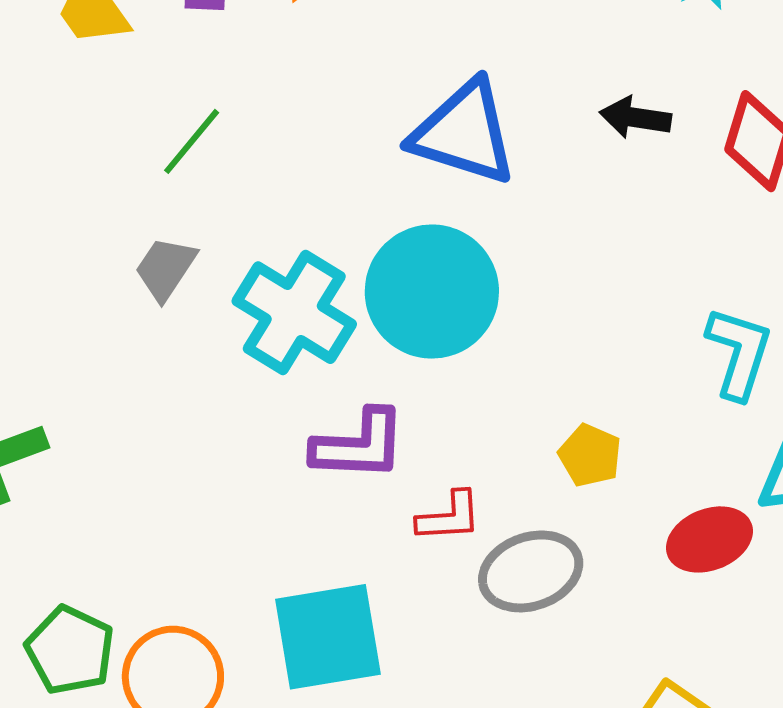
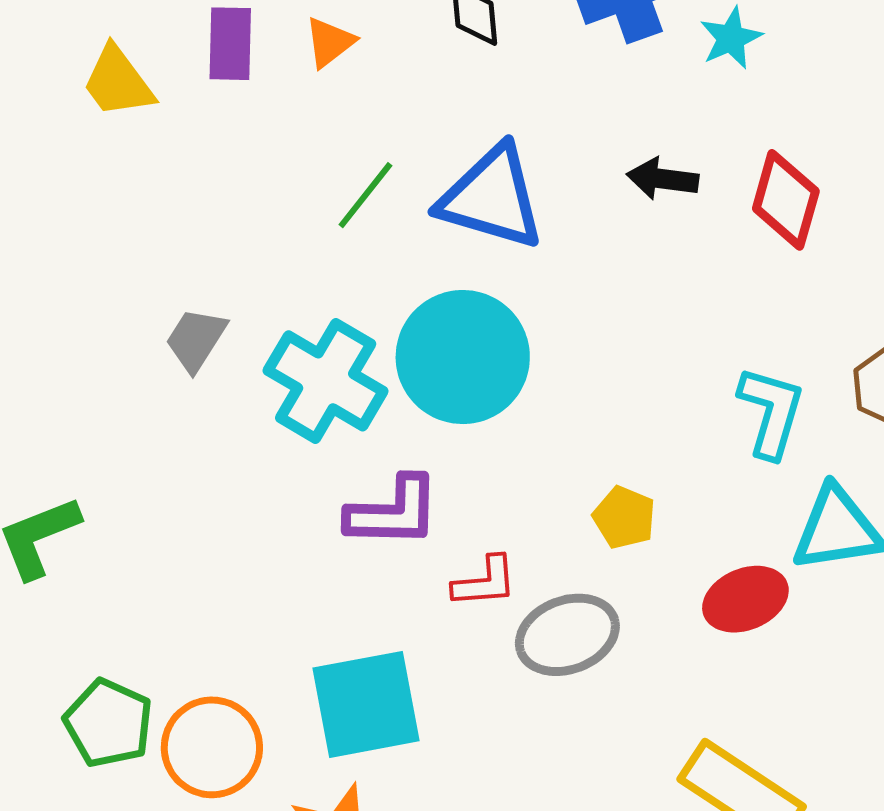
green line: (192, 141) -> (365, 195), moved

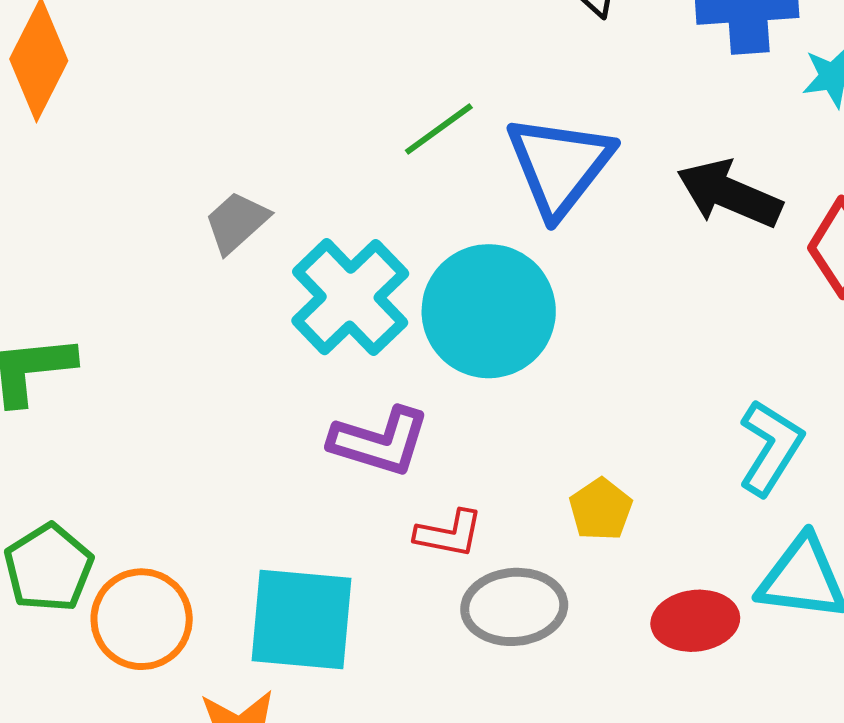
black arrow: (663, 179) -> (729, 194), size x1.5
blue triangle: (492, 198) -> (560, 166), turned 36

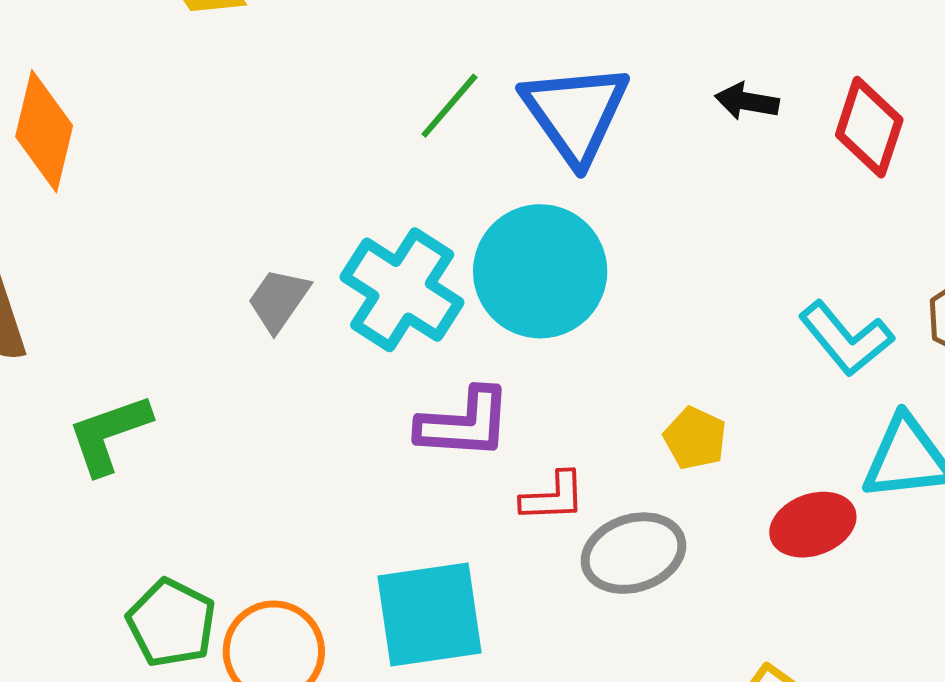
black arrow: (729, 194) -> (747, 101), size x0.6
gray trapezoid: (237, 222) -> (279, 300), moved
cyan L-shape: (771, 447) -> (846, 339), turned 122

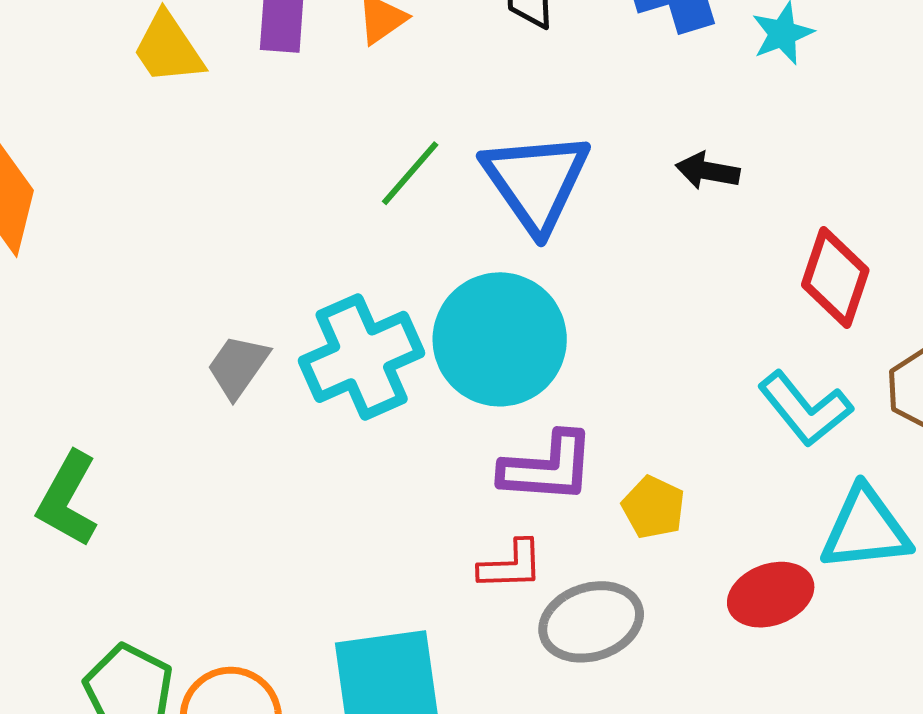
red diamond: (869, 127) -> (835, 277), moved
cyan cross: (402, 290) -> (362, 357), turned 33
purple L-shape: (464, 423) -> (548, 467), moved
green L-shape: (109, 434) -> (68, 499), turned -42

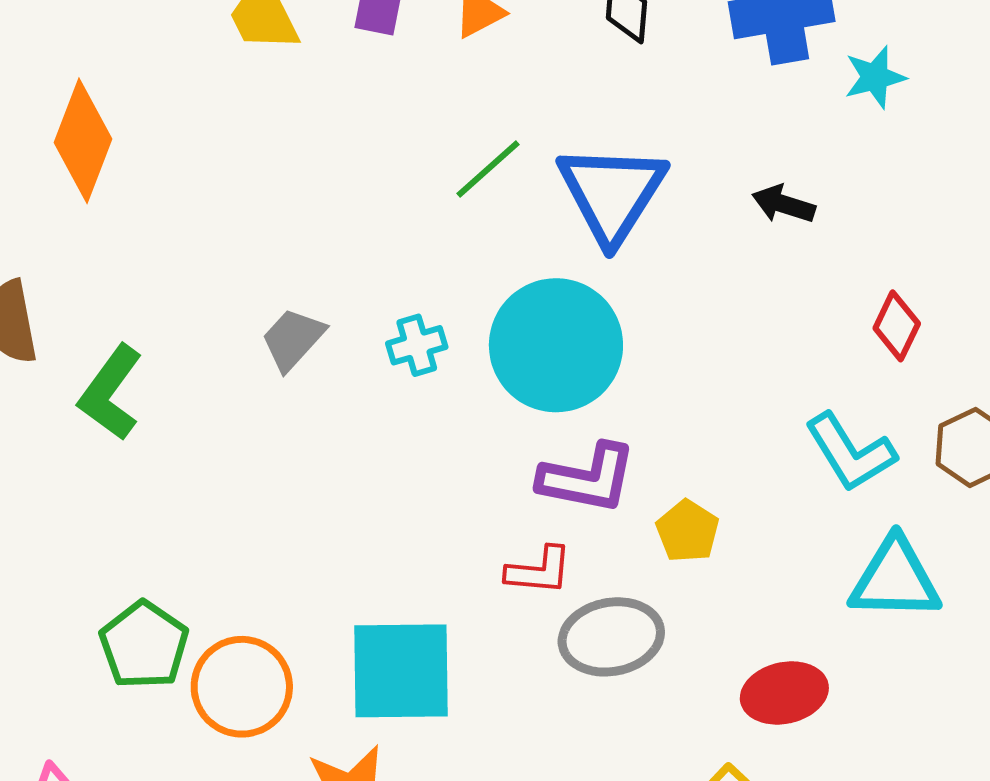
red diamond: (835, 277) -> (897, 326), size x0.7
cyan cross: (362, 357) -> (417, 345), size x0.5
green L-shape: (68, 499) -> (111, 393), moved
red ellipse: (771, 595) -> (784, 693), moved

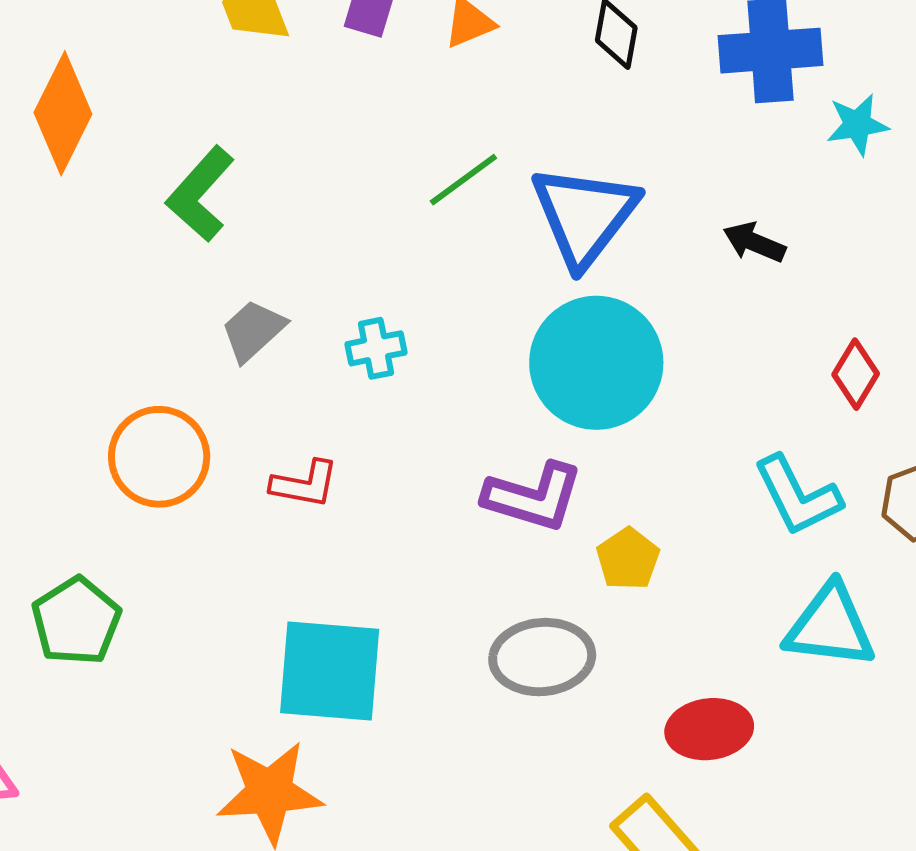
cyan circle: (556, 345) -> (596, 363), moved
green L-shape: (111, 393) -> (200, 194), moved
red L-shape: (539, 571) -> (305, 484), moved
orange circle: (242, 687) -> (159, 457), moved

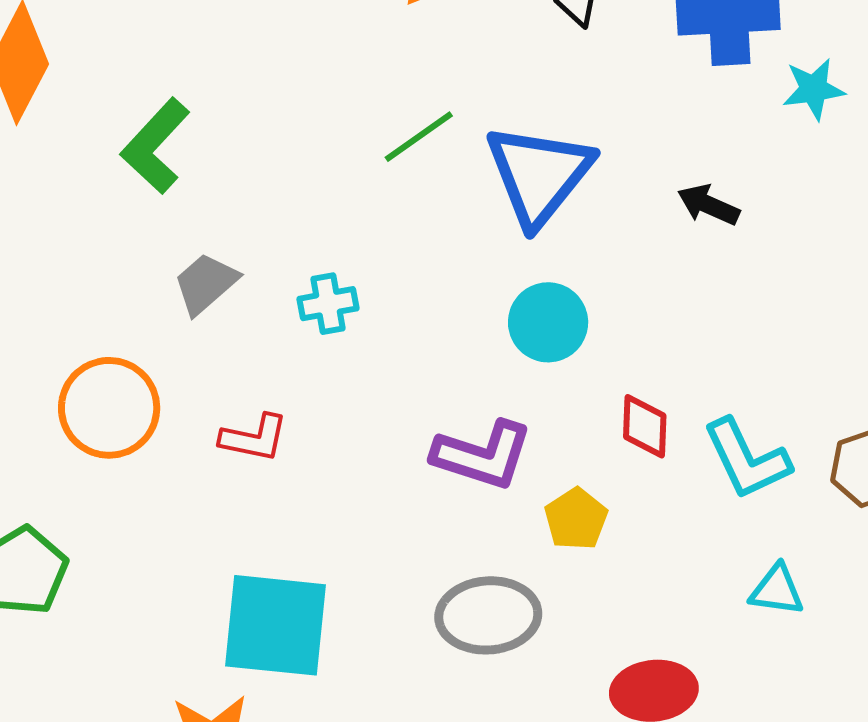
cyan circle: (596, 363) -> (548, 322), size x0.6
red diamond: (856, 374) -> (645, 426), moved, turned -30
cyan triangle: (830, 626) -> (777, 590), size x0.6

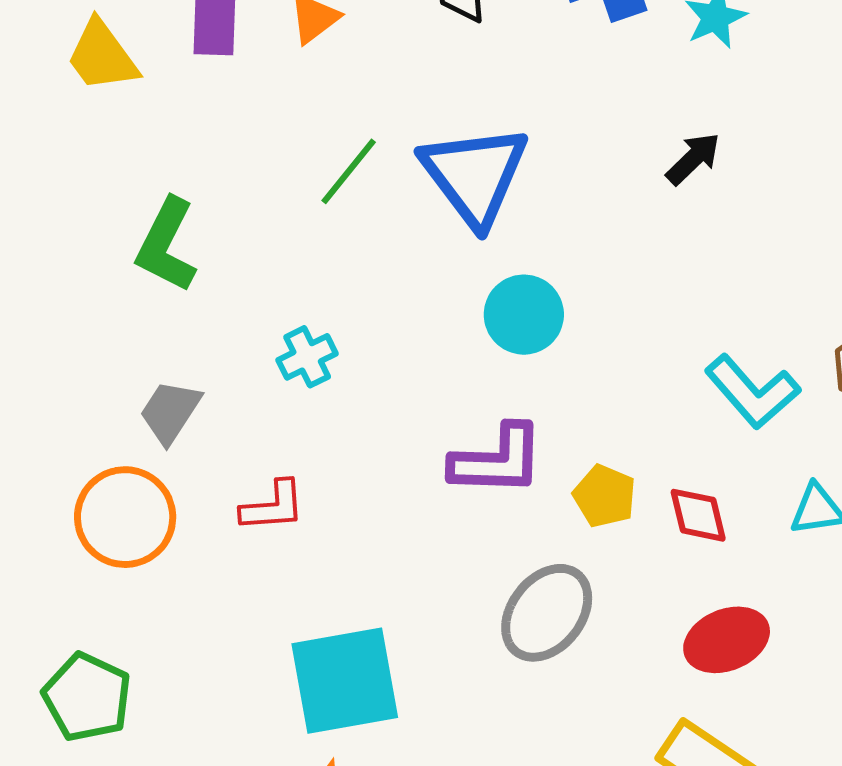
green L-shape: (155, 146) -> (166, 245), moved
black arrow: (708, 205) -> (693, 159), moved, turned 128
gray trapezoid: (206, 283) -> (170, 412), moved
red diamond: (645, 426) -> (698, 515), moved
gray ellipse: (488, 615) -> (547, 613), turned -32

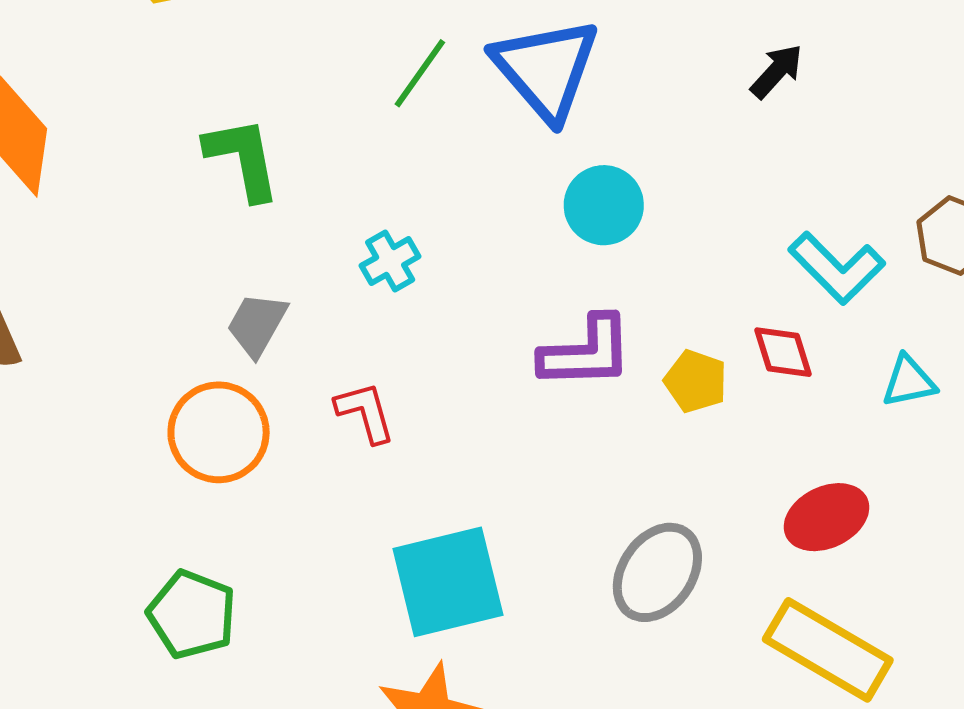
black arrow: (693, 159) -> (777, 71), moved
green L-shape: (166, 245) -> (243, 158), turned 146
red L-shape: (273, 506) -> (365, 412), turned -98
red diamond: (698, 515) -> (783, 352), moved
gray ellipse: (547, 613) -> (657, 572), moved

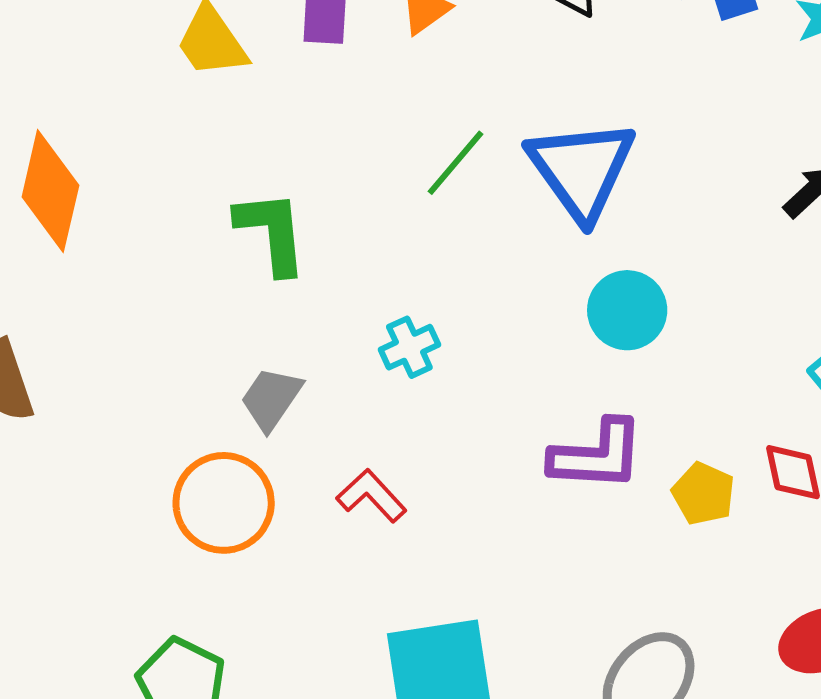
red L-shape: (365, 412) -> (371, 496), turned -32

